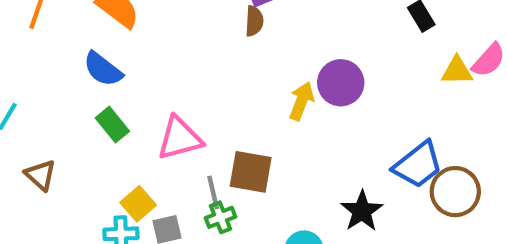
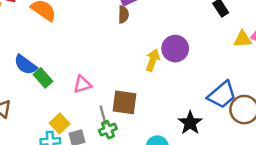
blue semicircle: (103, 69) -> (25, 65), moved
pink triangle: (180, 138) -> (82, 84), size x0.7

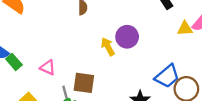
yellow arrow: (153, 60) -> (108, 47), turned -48
pink triangle: (82, 84) -> (48, 68), turned 42

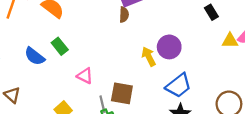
green rectangle: (14, 62) -> (60, 46), moved
blue trapezoid: (167, 76) -> (178, 86), moved

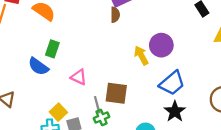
green rectangle: (60, 46) -> (52, 49), turned 60
blue semicircle: (35, 56) -> (38, 66), moved

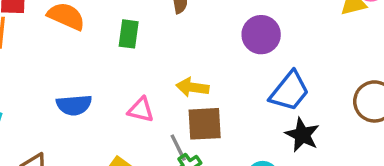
green rectangle: (52, 49) -> (129, 34), moved
yellow arrow: (141, 55) -> (192, 87), moved, turned -42
blue semicircle: (38, 66) -> (74, 105), turned -30

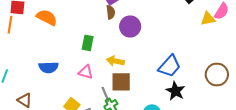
green rectangle: (129, 34) -> (88, 43), moved
purple circle: (261, 35) -> (130, 26), moved

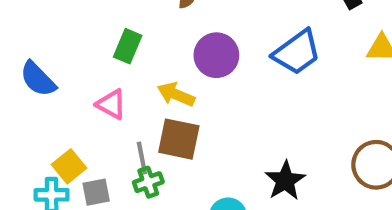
purple circle: (130, 26) -> (216, 55), moved
blue trapezoid: (170, 66) -> (297, 52), moved
blue semicircle: (49, 67) -> (38, 79), turned 36

